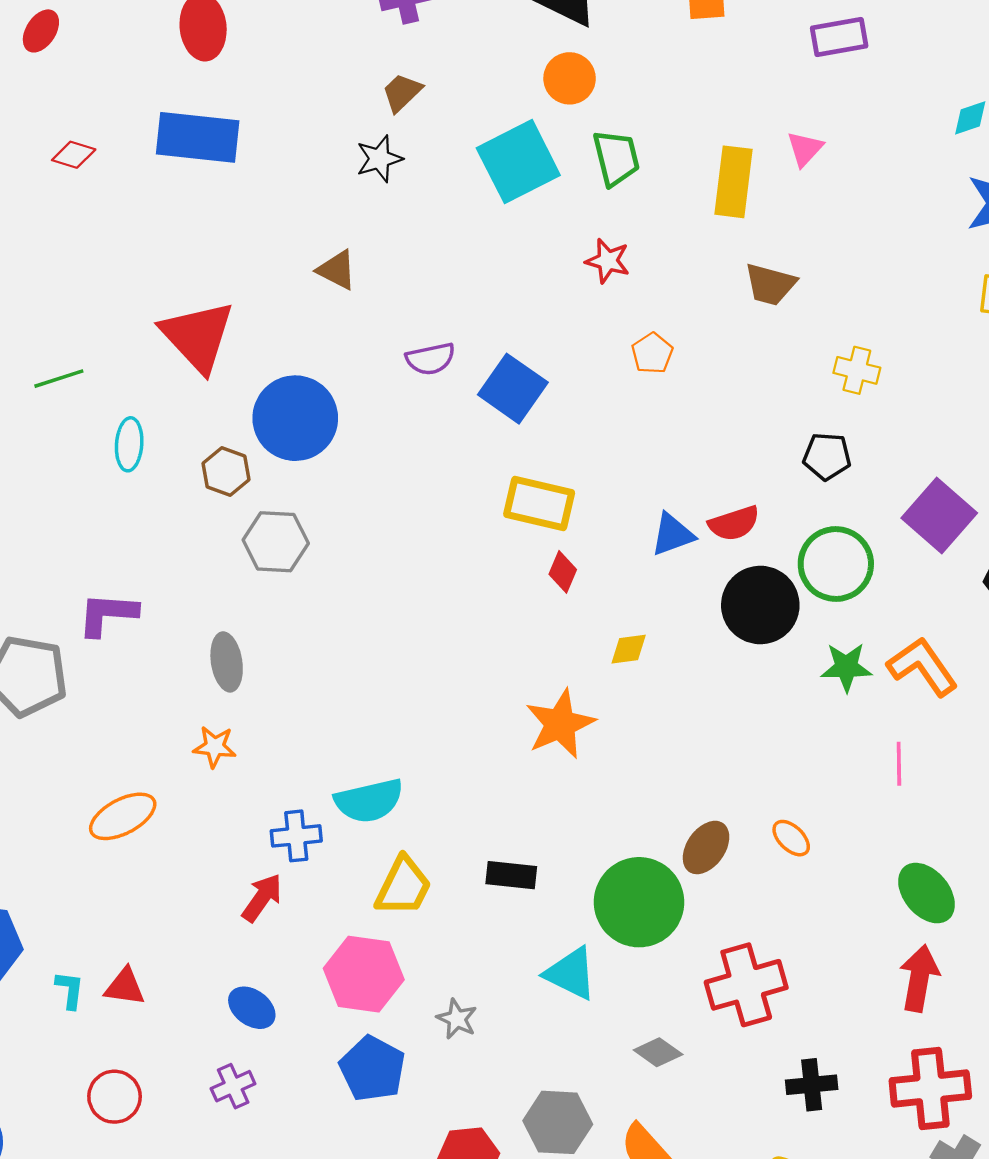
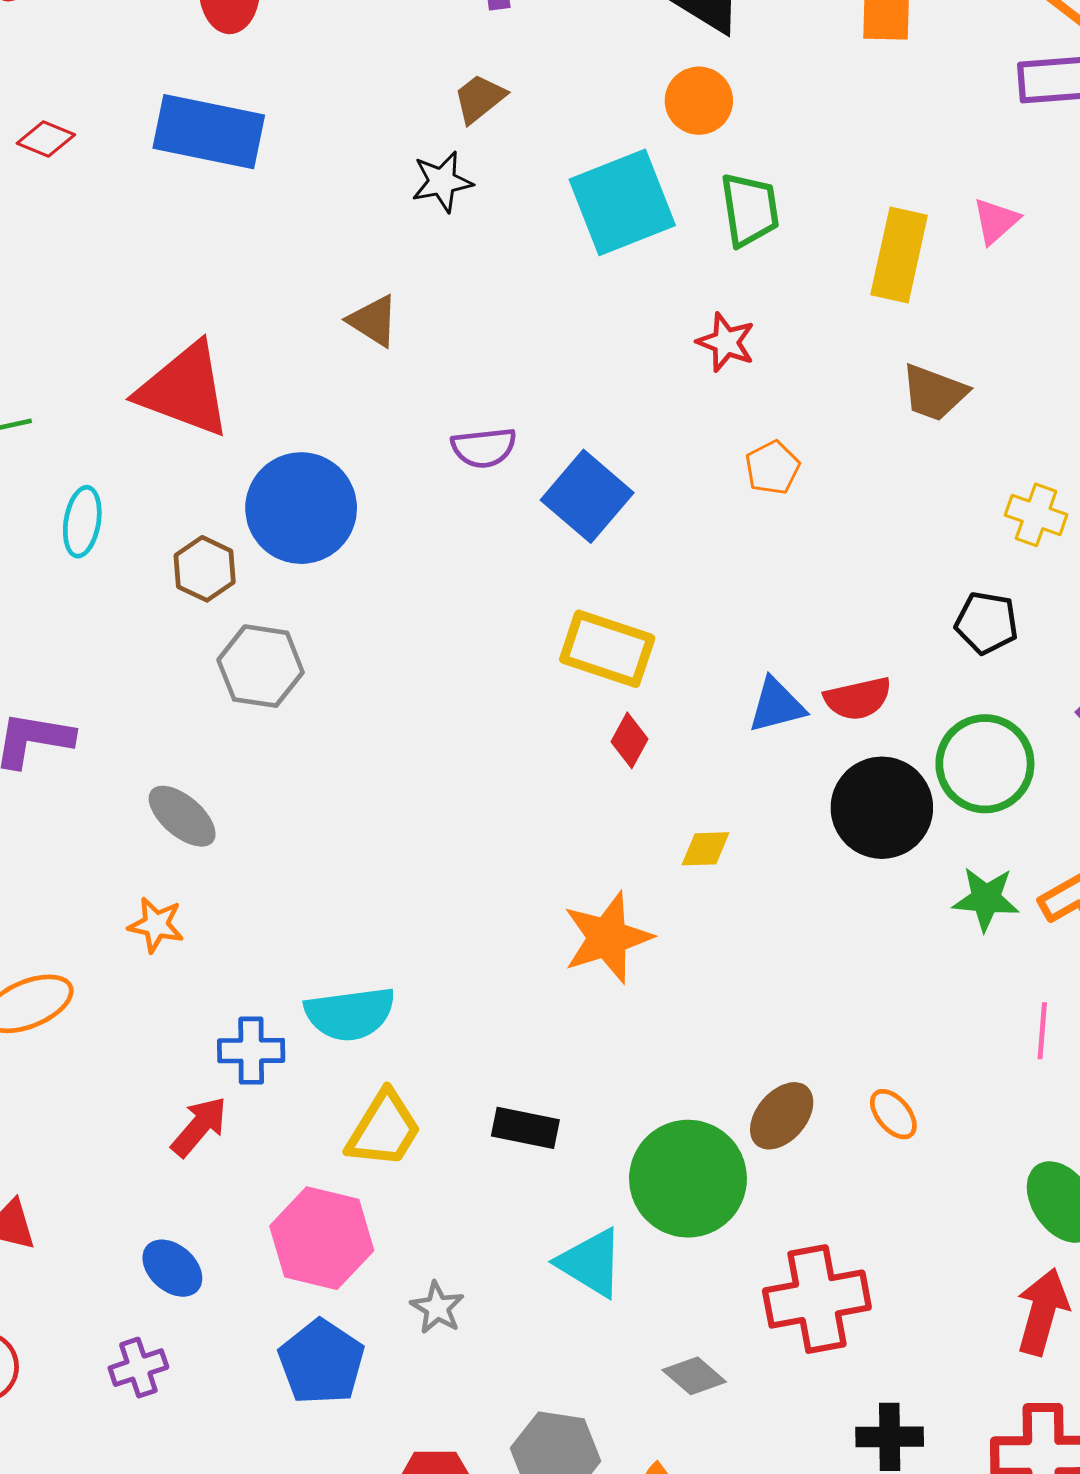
red triangle: (198, 336) -> (184, 390), turned -32
gray ellipse: (227, 662) -> (182, 816), turned -46

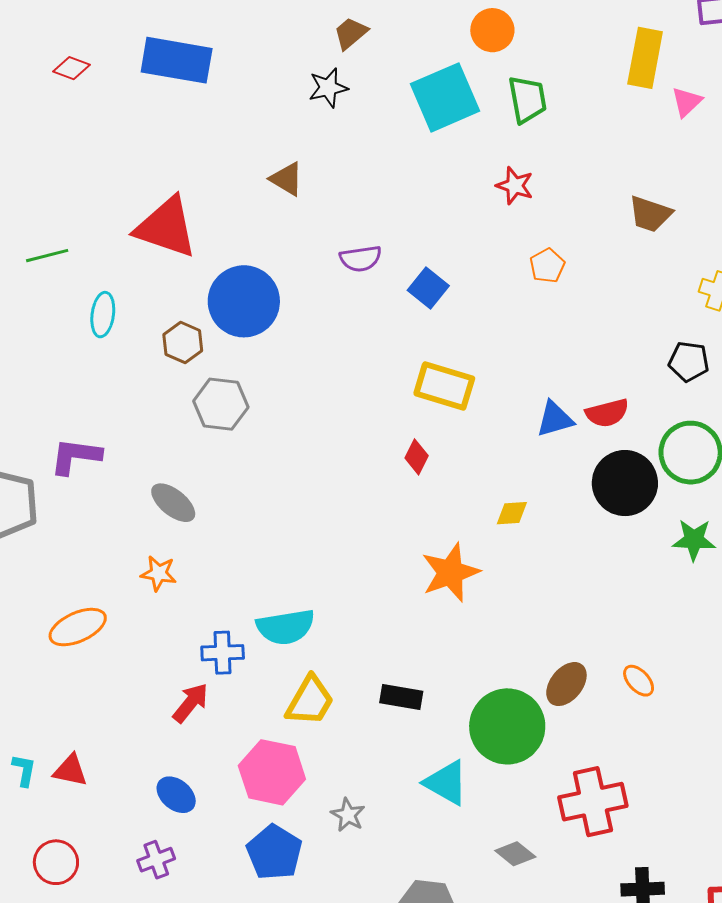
yellow rectangle: (899, 255) -> (645, 58), moved
blue square: (587, 496) -> (428, 288), size x0.7
red diamond: (629, 740) -> (417, 457), moved

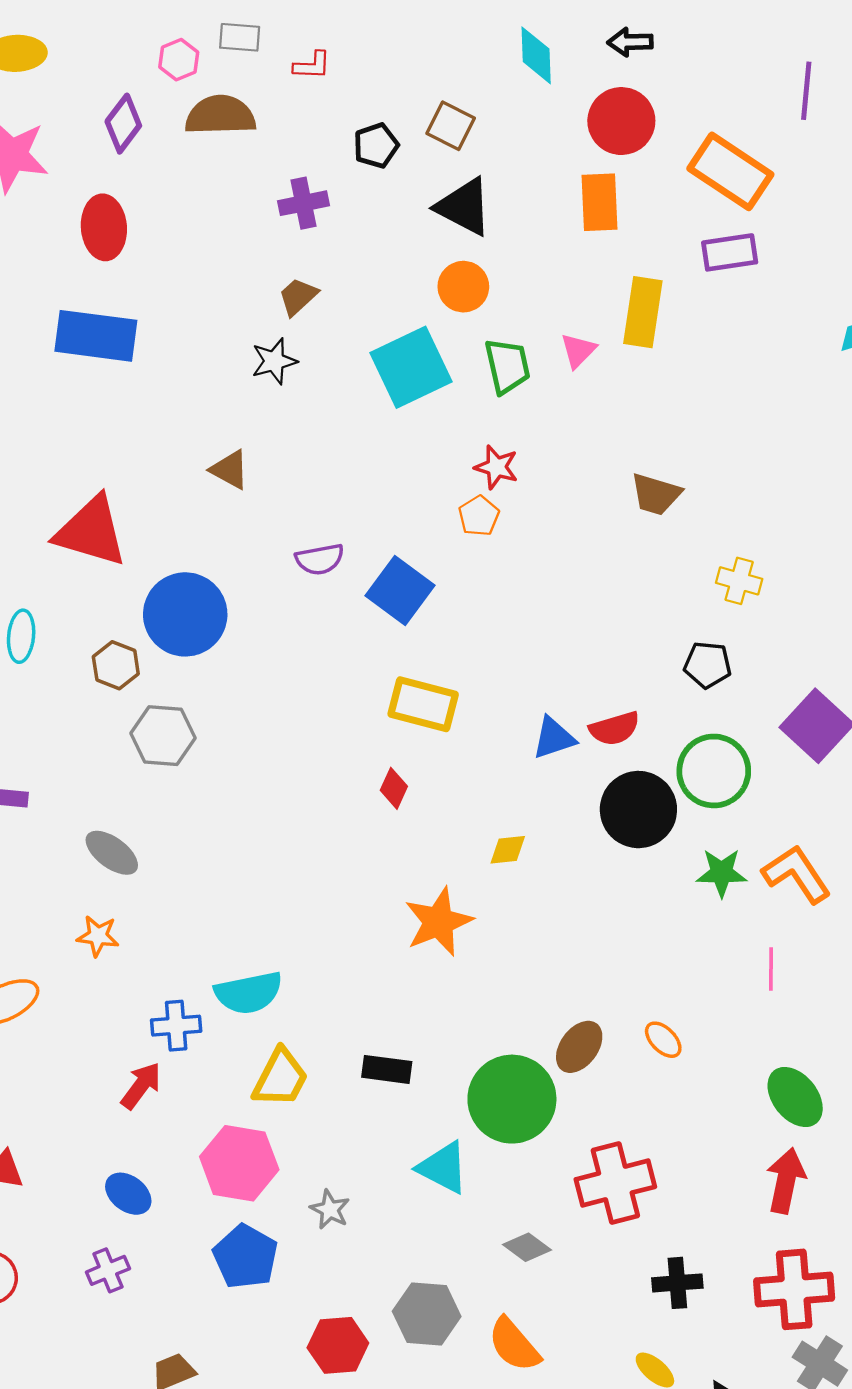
pink triangle: (687, 102) -> (578, 351), moved
orange pentagon: (547, 266) -> (479, 516), moved
blue square: (428, 288) -> (400, 590), size x1.4

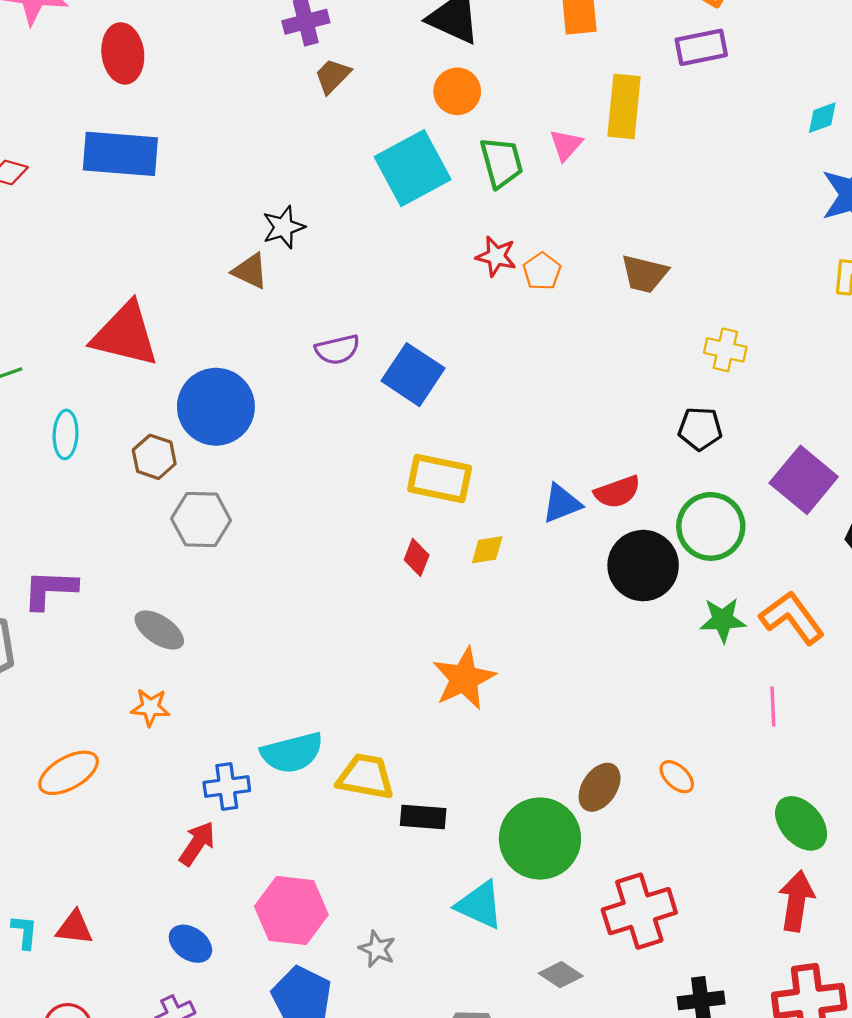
brown trapezoid: (298, 297) -> (333, 76), moved
black star: (274, 361) -> (284, 227), moved
orange pentagon: (479, 516) -> (542, 271), moved
yellow diamond: (508, 850) -> (487, 550), moved
yellow trapezoid: (280, 1078) -> (366, 777), moved, turned -104

